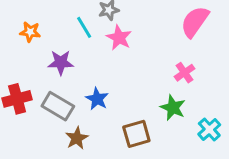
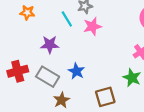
orange star: (30, 32) -> (27, 13), moved
pink star: (119, 38) -> (92, 26), turned 30

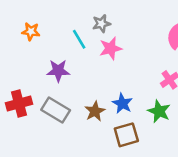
blue star: (76, 71) -> (122, 103), moved
brown star: (61, 100) -> (95, 111), moved

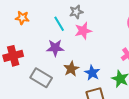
purple star: (58, 71) -> (55, 48), moved
red cross: (19, 103) -> (13, 56), moved
brown star: (95, 111) -> (71, 69), moved

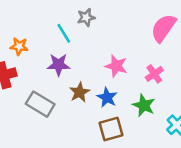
orange star: (22, 18) -> (19, 46), moved
pink star: (83, 31) -> (116, 66), moved, turned 30

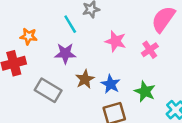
pink star: (116, 66) -> (115, 41), moved
pink cross: (154, 74) -> (150, 50), moved

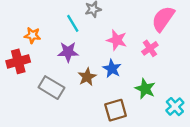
blue star: (111, 84) -> (112, 69), moved

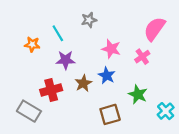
cyan line: (73, 23) -> (58, 33), moved
red cross: (18, 61) -> (51, 90), moved
gray rectangle: (51, 88) -> (29, 111), moved

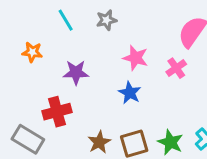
cyan line: (58, 33) -> (66, 20), moved
brown star: (83, 83) -> (99, 142), moved
green star: (138, 94) -> (170, 142), moved

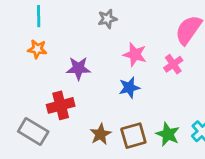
cyan line: (66, 20) -> (39, 16), moved, turned 30
blue star: (130, 93) -> (129, 88), turned 30

